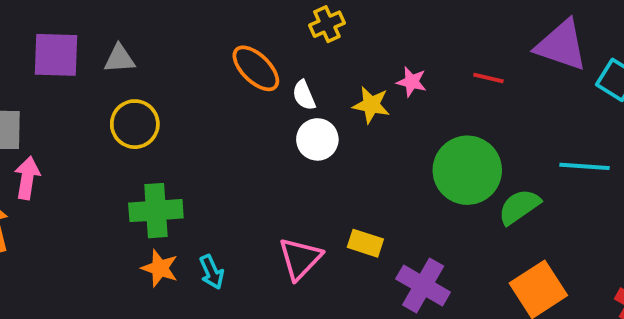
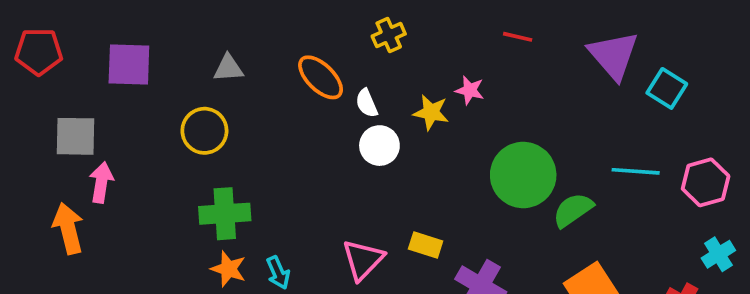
purple triangle: (561, 45) -> (613, 55), turned 30
gray triangle: (119, 59) -> (228, 68), moved
red line: (488, 78) -> (518, 37), moved

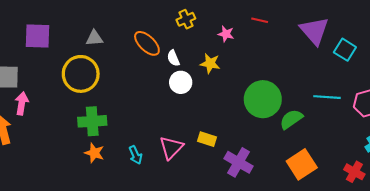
pink star: (470, 90) -> (226, 34), moved
yellow circle: (204, 131) -> (81, 74), size x1.4
cyan arrow: (278, 273) -> (135, 155), moved

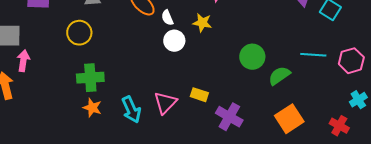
yellow circle: (81, 74) -> (79, 33), size x0.7
green circle: (263, 99) -> (252, 57), size x0.7
cyan arrow: (135, 155) -> (131, 110), size x1.5

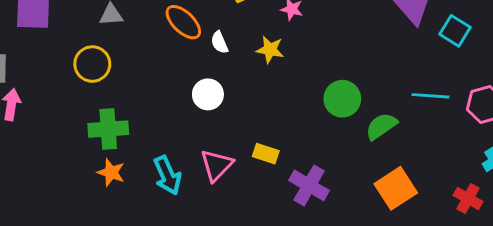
white circle: (174, 41) -> (208, 94), moved

